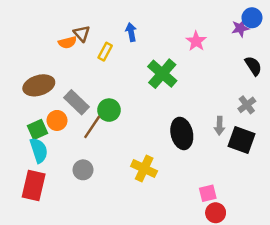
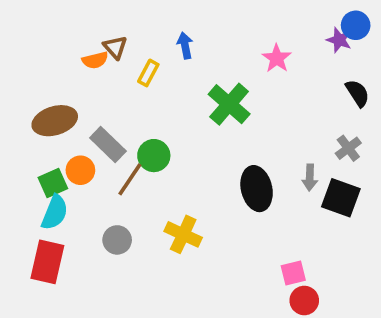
purple star: (240, 28) -> (339, 40), turned 30
cyan semicircle: (39, 150) -> (55, 212), turned 40
yellow cross: (144, 169) -> (183, 234), moved

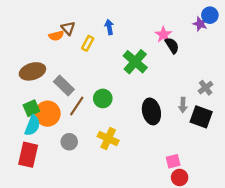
black semicircle: (357, 93) -> (172, 45), moved
green circle: (154, 156) -> (103, 98), moved
orange circle: (80, 170) -> (48, 114), moved, size x1.5

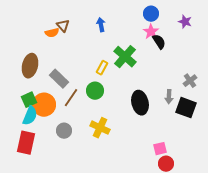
blue circle: (210, 15) -> (151, 14), moved
yellow rectangle: (88, 43) -> (102, 68), moved
brown ellipse: (32, 71) -> (30, 66), turned -60

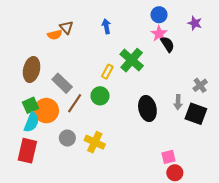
yellow cross: (100, 128) -> (95, 142), moved

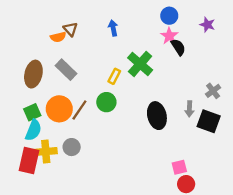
gray rectangle: (62, 83) -> (66, 70), moved
orange circle: (46, 111) -> (59, 109), moved
yellow cross: (95, 142) -> (46, 152), moved, turned -30

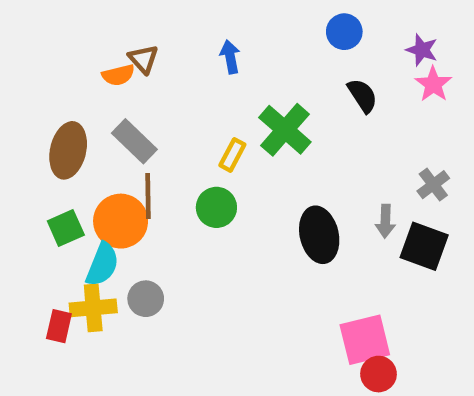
pink star: (169, 36) -> (433, 84), moved
brown line: (79, 110) -> (148, 196), moved, turned -35
cyan semicircle: (33, 130) -> (102, 264), moved
red rectangle: (29, 161) -> (59, 326), size x0.6
pink square: (179, 167) -> (365, 340), size x1.6

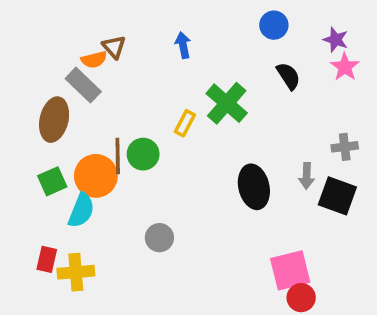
gray rectangle: (134, 141) -> (83, 85), moved
gray cross: (433, 185) -> (345, 147), turned 30
green circle: (216, 207) -> (143, 154), moved
gray circle: (146, 299) -> (159, 238), moved
yellow cross: (93, 308) -> (76, 272), moved

